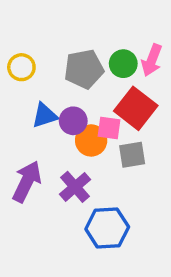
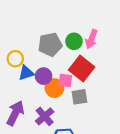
yellow circle: (21, 67) -> (15, 59), moved

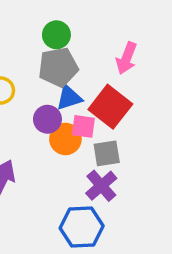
green circle: (74, 41) -> (56, 35), moved
blue triangle: (26, 73) -> (69, 98), moved
purple cross: (45, 116) -> (101, 186), moved

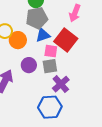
purple circle: (47, 119) -> (29, 65), moved
orange circle: (65, 139) -> (18, 40), moved
gray square: (107, 153) -> (50, 66), moved

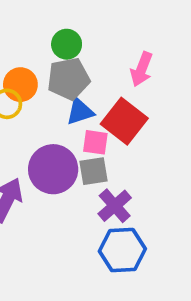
orange circle: (18, 40) -> (20, 85), moved
purple circle: (29, 65) -> (53, 169), size x1.6
blue hexagon: (50, 107) -> (122, 250), moved

